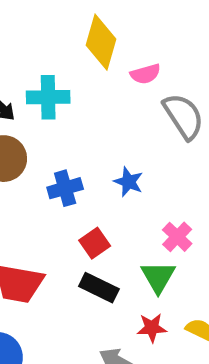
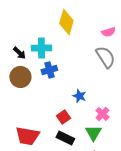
pink semicircle: (145, 74) -> (108, 32), moved
blue star: (129, 182) -> (79, 96), moved
blue cross: (65, 188) -> (49, 70), moved

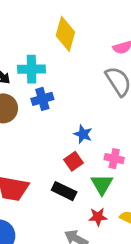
pink cross: (102, 114) -> (114, 159), turned -32
red square: (63, 117) -> (74, 161), moved

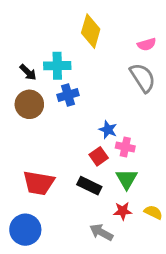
pink cross: (114, 159) -> (125, 147), moved

